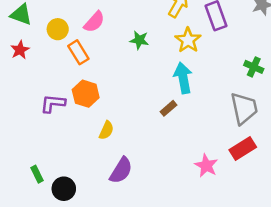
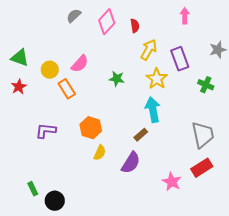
green cross: (254, 67) -> (206, 85), moved
orange hexagon: (86, 94) -> (91, 128), moved
yellow semicircle: (106, 130) -> (100, 153), moved
purple semicircle: (121, 170) -> (131, 163), moved

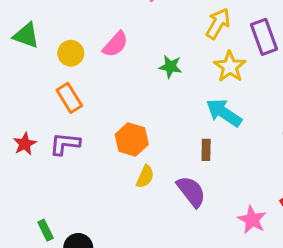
red star: (19, 87) -> (25, 144), moved
orange rectangle: (67, 89) -> (69, 98), moved
cyan arrow: (153, 110) -> (224, 113), turned -45
brown rectangle: (141, 135) -> (206, 150), turned -48
purple semicircle: (131, 163) -> (191, 191), turned -70

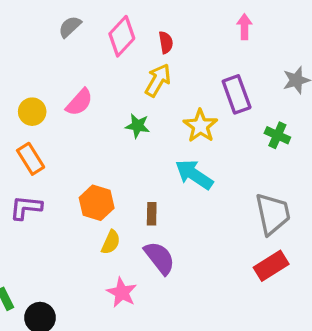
yellow arrow: (218, 24) -> (158, 80), moved
brown rectangle: (206, 150) -> (152, 214), moved
pink star: (252, 220) -> (122, 292), moved

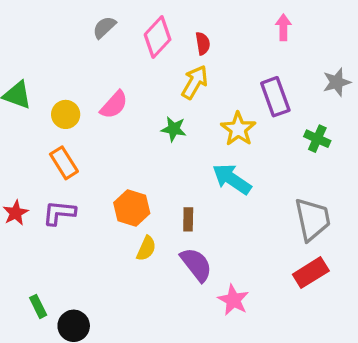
pink star: (122, 292) -> (233, 300), moved

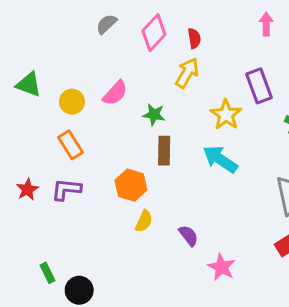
green star: (174, 129) -> (154, 115), moved
brown rectangle: (188, 219) -> (164, 151), moved, size x1.4
purple semicircle: (196, 264) -> (189, 236), size x0.7

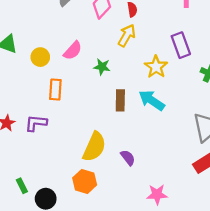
orange rectangle: (71, 145) -> (55, 89), moved, turned 36
brown rectangle: (164, 151) -> (120, 100), moved
orange hexagon: (131, 185) -> (85, 181), moved
yellow semicircle: (144, 221) -> (94, 147), size x1.8
pink star: (222, 267) -> (157, 194), moved, turned -30

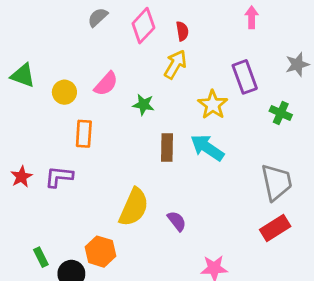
orange hexagon: (85, 181) -> (100, 252), moved

